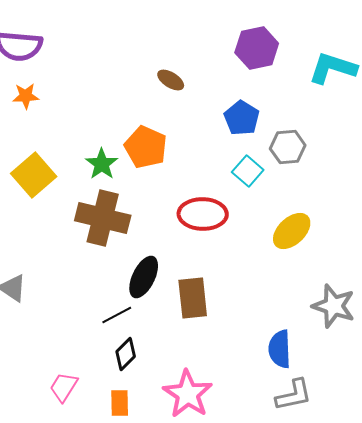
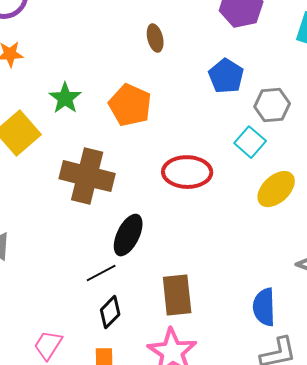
brown ellipse: (171, 80) -> (155, 38), turned 44
green star: (102, 164) -> (65, 98), moved
cyan square: (248, 171) -> (250, 142), moved
brown rectangle: (193, 298) -> (177, 295), moved

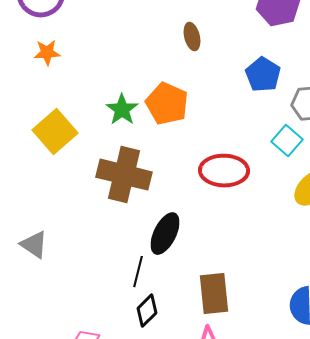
green star: (65, 98) -> (122, 110), moved
black line: (101, 273) -> (138, 272), turned -48

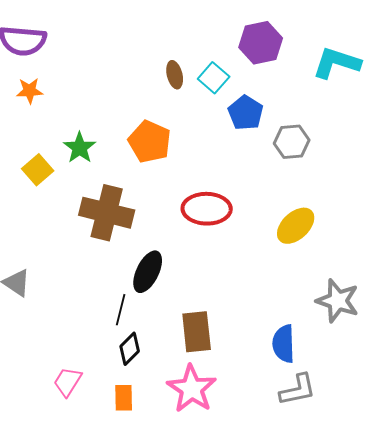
green star: (122, 110) -> (80, 148), moved
yellow square: (55, 132) -> (38, 170), size x0.7
cyan square: (287, 141) -> (214, 78), moved

